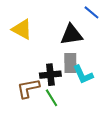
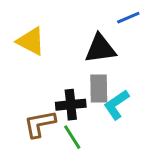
blue line: (91, 12) -> (128, 18), turned -63
cyan L-shape: (83, 75) -> (116, 105), turned 80

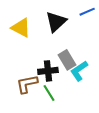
black triangle: (100, 49) -> (56, 22), moved, turned -35
gray rectangle: (99, 88) -> (67, 60), turned -30

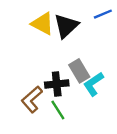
yellow triangle: (21, 28) -> (42, 24), moved
brown L-shape: (27, 84) -> (32, 99), turned -30

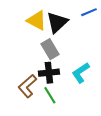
gray rectangle: (79, 71) -> (50, 49), moved

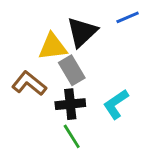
yellow triangle: (37, 20) -> (53, 47), moved, turned -35
brown L-shape: (27, 86) -> (29, 83), moved, turned 80

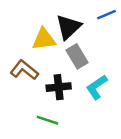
gray rectangle: (72, 70) -> (77, 56), moved
green line: (72, 136) -> (48, 120), moved, turned -40

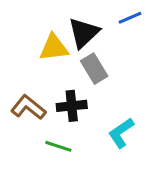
brown L-shape: (24, 70) -> (28, 107), moved
cyan L-shape: (97, 87) -> (121, 133), moved

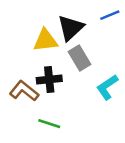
black cross: (72, 106) -> (49, 80), moved
cyan L-shape: (121, 133) -> (107, 87), moved

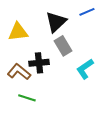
yellow triangle: (45, 40) -> (18, 32), moved
green line: (49, 124) -> (27, 98), moved

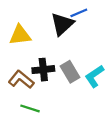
blue line: (87, 12) -> (79, 13), moved
gray rectangle: (63, 46) -> (70, 72), moved

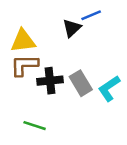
black triangle: (62, 24) -> (72, 28), size x0.7
brown L-shape: (21, 80) -> (24, 65), moved, turned -40

